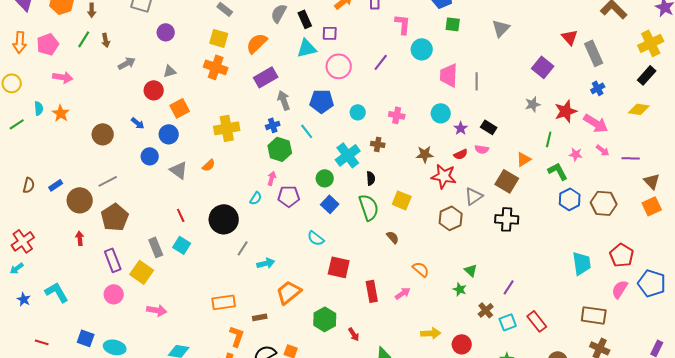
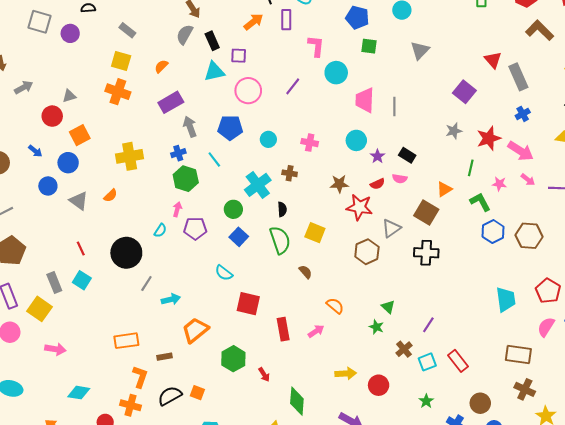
purple circle: (166, 32) -> (70, 33), moved
orange semicircle: (257, 43) -> (161, 66), size x0.6

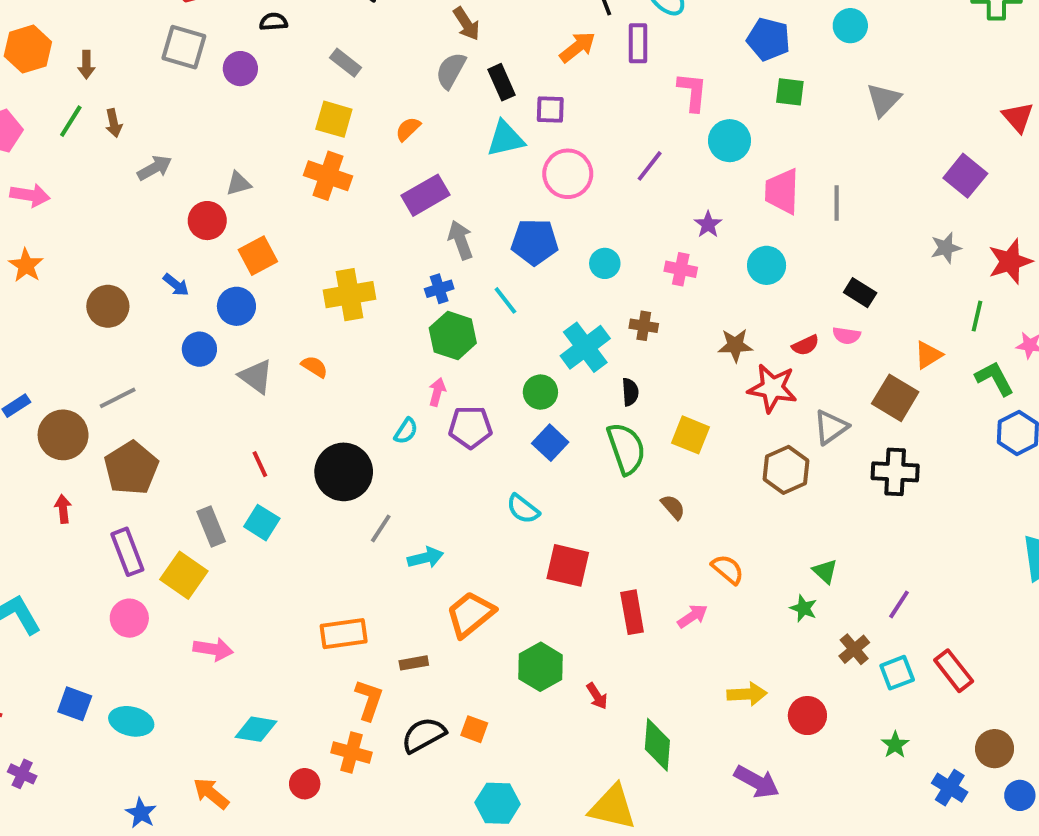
purple star: (377, 156) -> (708, 224), moved
orange semicircle: (110, 196) -> (314, 367), turned -104

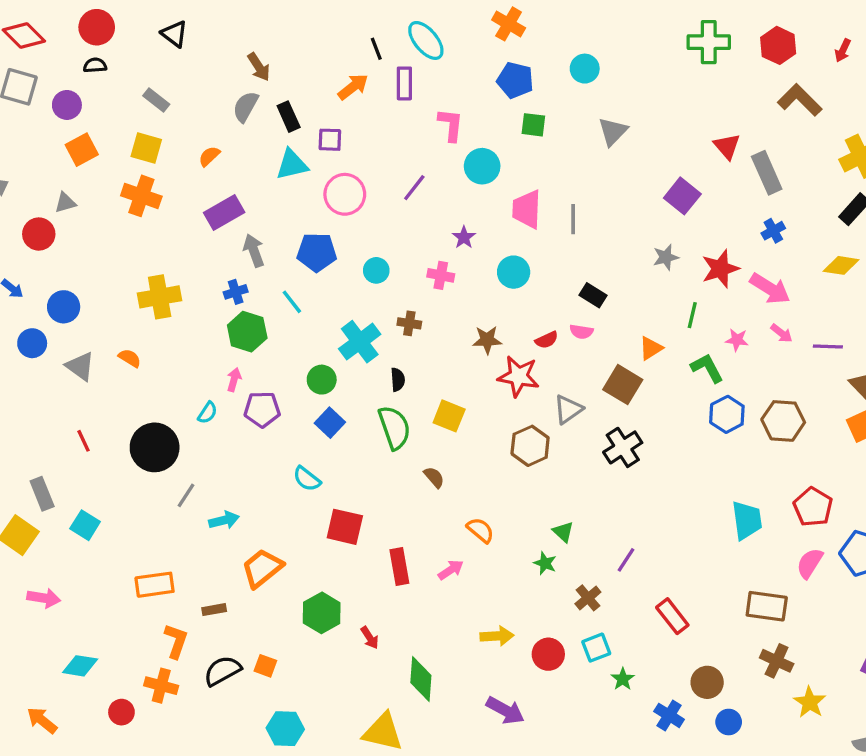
orange square: (258, 256) -> (82, 150), moved
black cross: (895, 472) -> (623, 447), turned -36
cyan square: (262, 523) -> (85, 525), moved
cyan square: (897, 673) -> (596, 648), moved

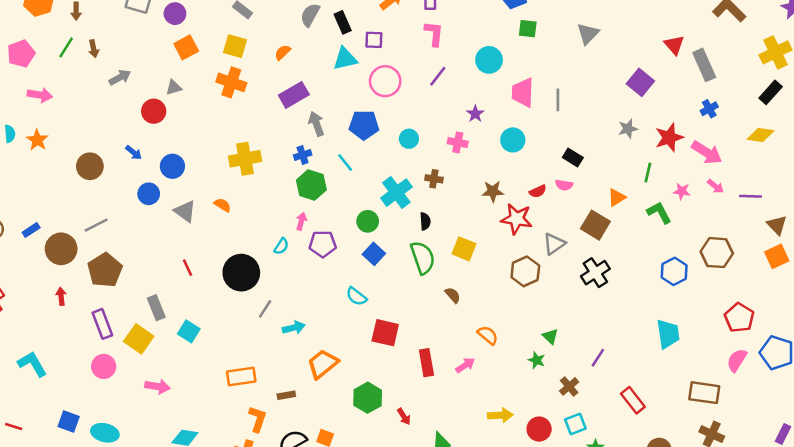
pink L-shape: (451, 125) -> (434, 34), moved
blue hexagon: (727, 414) -> (674, 271), moved
cyan trapezoid: (747, 520) -> (668, 334), moved

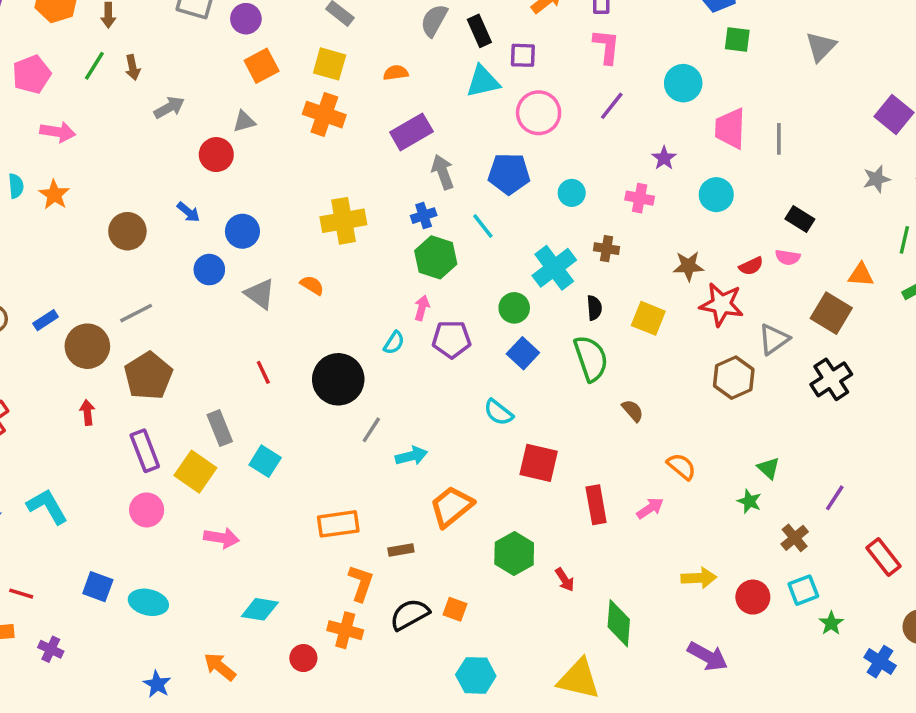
orange semicircle: (283, 52) -> (396, 73), turned 36
orange triangle: (617, 198) -> (861, 275), turned 36
yellow square: (464, 249) -> (648, 318), moved

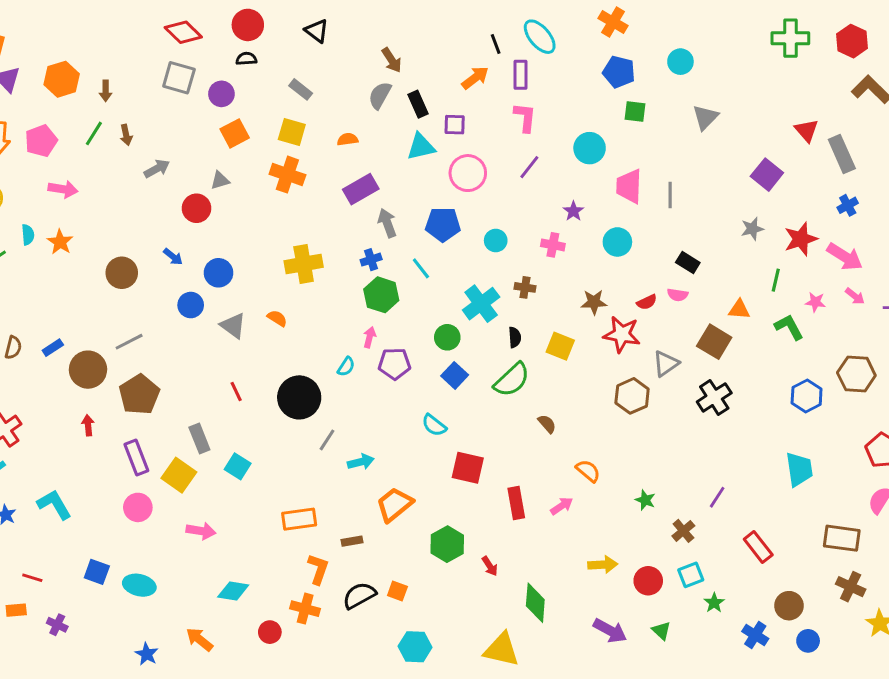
green semicircle: (591, 358) -> (512, 380), turned 66
green triangle: (769, 468) -> (661, 631), moved

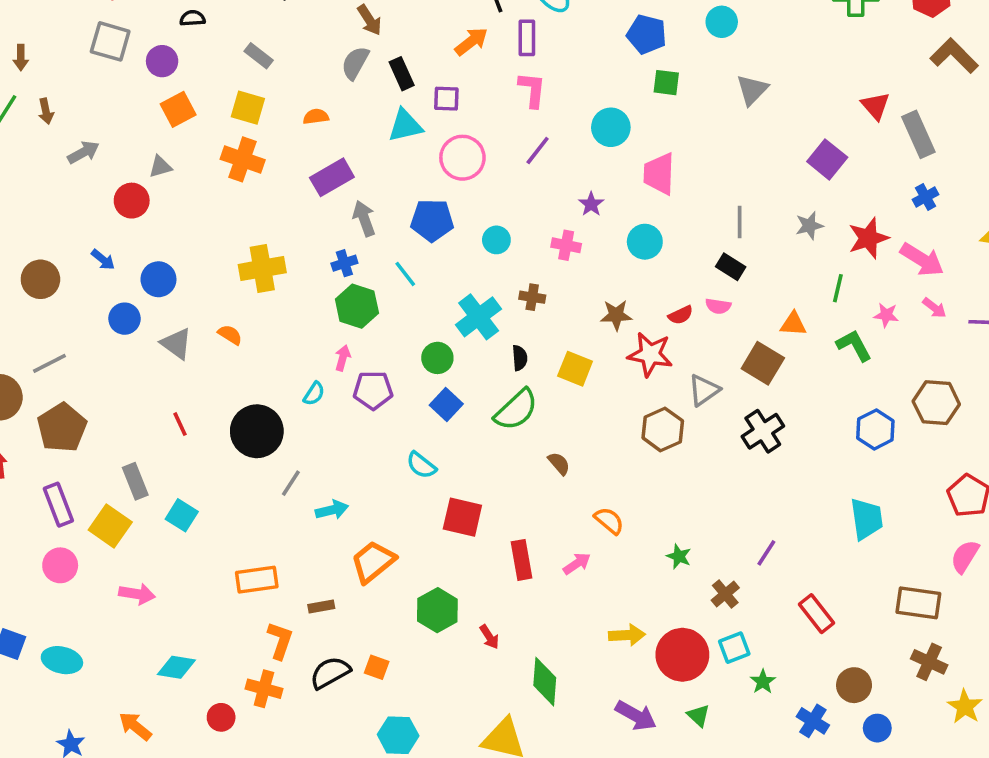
gray line: (670, 195) -> (740, 222), moved
red circle: (648, 581) -> (682, 655), size x1.5

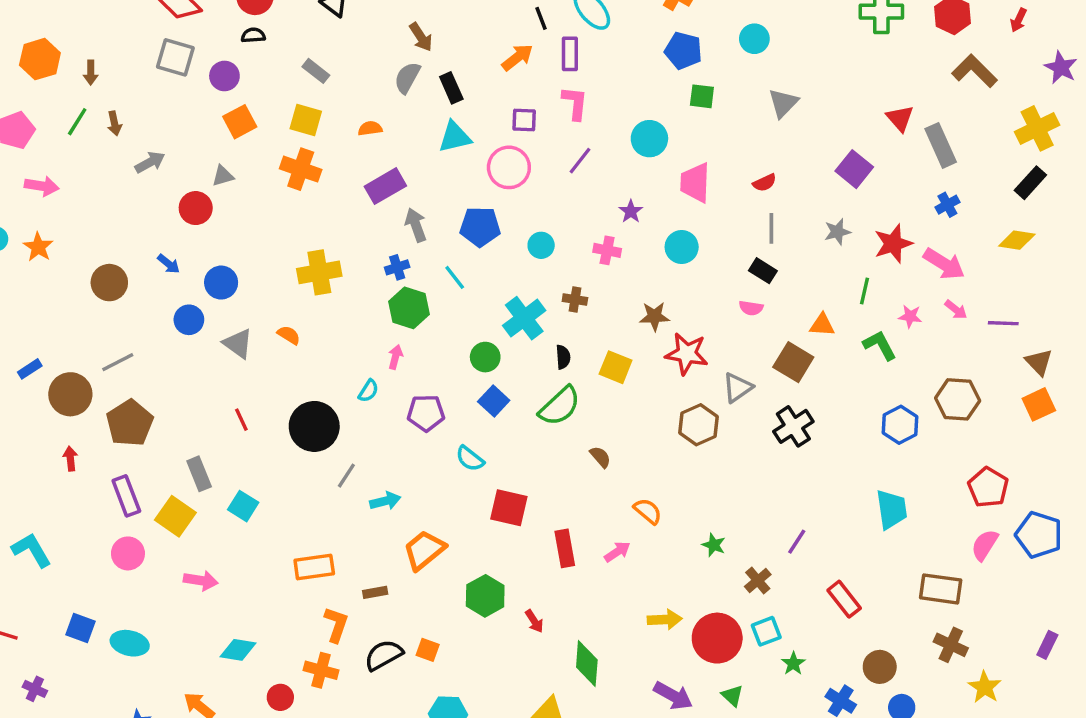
purple square: (446, 99) -> (524, 120), moved
red semicircle: (681, 315) -> (765, 183), moved
purple pentagon: (373, 390) -> (426, 413), moved

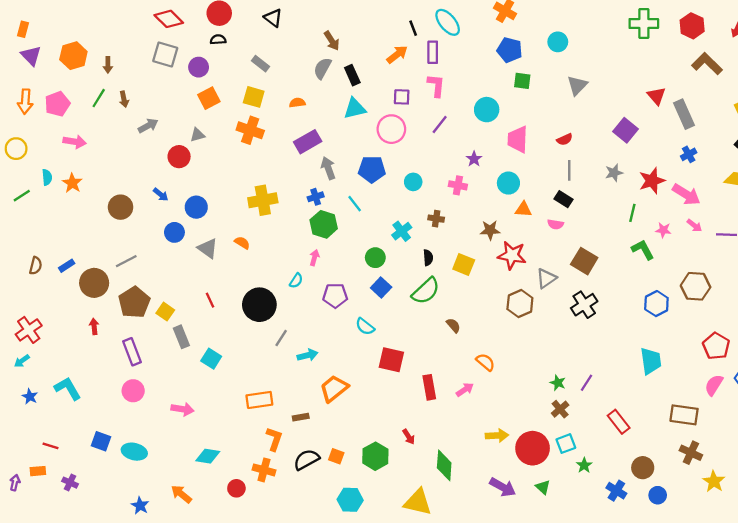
cyan cross: (524, 318) -> (402, 231), size x0.7
orange triangle: (822, 325) -> (523, 209), moved
yellow square: (175, 516) -> (165, 312), moved, size x0.7
green star: (714, 545) -> (558, 383), moved
green hexagon: (485, 596) -> (375, 456), moved

